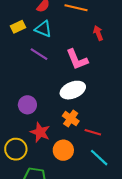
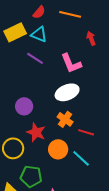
yellow rectangle: (18, 27) -> (15, 32), size x1.5
cyan line: (99, 158) -> (81, 158), moved

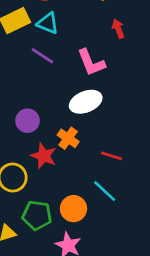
orange cross: (65, 119) -> (68, 138), moved
orange circle: (58, 149) -> (73, 209), moved

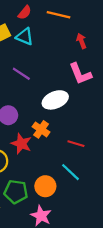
purple line: (42, 56) -> (21, 74), moved
pink L-shape: (91, 63) -> (80, 74), moved

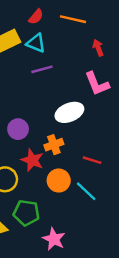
purple line: (21, 74) -> (42, 69), moved, turned -48
orange cross: (41, 129) -> (54, 145), turned 35
orange circle: (45, 186) -> (59, 181), moved

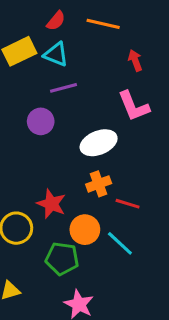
purple circle: (18, 129) -> (41, 121), moved
orange cross: (54, 145) -> (99, 184), moved
green pentagon: (26, 213) -> (62, 259), moved

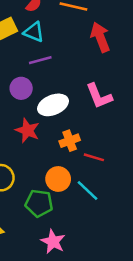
red arrow: (135, 60) -> (100, 37), size x1.6
pink L-shape: (134, 106) -> (99, 96), moved
white ellipse: (99, 143) -> (53, 105), moved
red star: (51, 204) -> (27, 130), moved

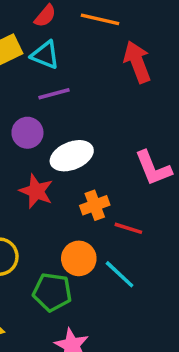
pink L-shape: (99, 96) -> (153, 168), moved

